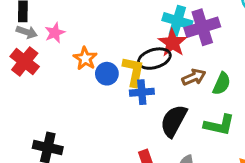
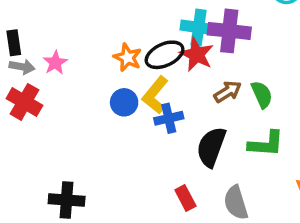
purple cross: (202, 27) -> (229, 31), turned 32
orange star: (85, 58) -> (128, 57), moved
black ellipse: (154, 59) -> (165, 55), moved
yellow L-shape: (133, 71) -> (155, 95), turned -144
green semicircle: (222, 84) -> (262, 95), turned -40

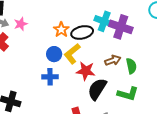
red star: (197, 54) -> (86, 71), moved, turned -30
blue cross: (169, 118) -> (50, 77), moved

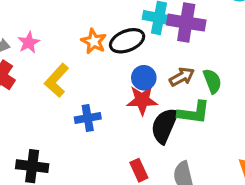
blue circle: (54, 54) -> (144, 78), moved
yellow L-shape: (72, 54) -> (57, 80), moved
green L-shape: (128, 94) -> (194, 113), moved

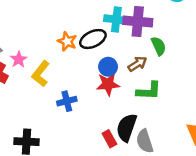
pink star: (29, 42) -> (19, 59), moved
green semicircle: (212, 81) -> (159, 46), moved
black semicircle: (164, 126) -> (127, 128), moved

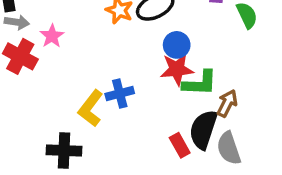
brown arrow: (137, 64) -> (227, 103), moved, turned -30
yellow L-shape: (41, 74) -> (91, 108), moved
green L-shape: (149, 91) -> (200, 83), moved

